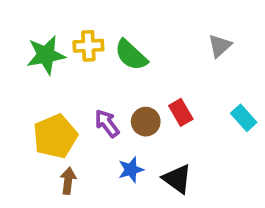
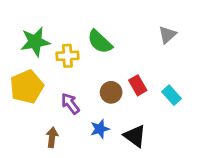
yellow cross: (88, 46) -> (67, 56), moved
cyan rectangle: (244, 118) -> (172, 95), moved
purple arrow: (107, 123) -> (70, 104), moved
yellow pentagon: (55, 136) -> (27, 87), moved

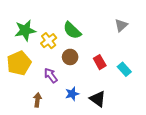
yellow cross: (67, 56) -> (49, 41), turned -35
brown circle: (111, 92) -> (70, 57), moved

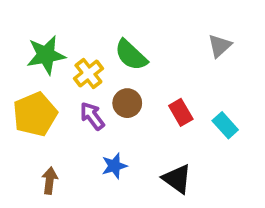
purple arrow: (51, 75) -> (92, 116), moved
blue star: (72, 94) -> (114, 166), moved
brown arrow: (37, 100) -> (50, 181), moved

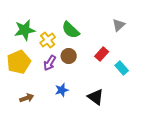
red rectangle: (181, 112) -> (102, 54), moved, turned 72
purple arrow: (92, 116) -> (50, 63), turned -112
brown arrow: (50, 181) -> (27, 98), turned 64

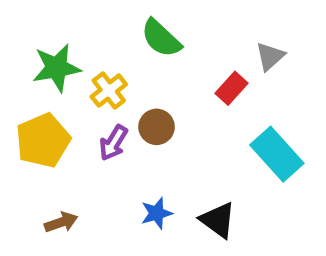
green semicircle: (71, 30) -> (161, 38), moved
red rectangle: (102, 54) -> (231, 88), moved
cyan rectangle: (122, 68) -> (277, 154), size x1.6
blue star: (62, 90) -> (157, 213), moved

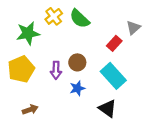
yellow cross: (109, 91) -> (54, 16), moved
purple arrow: (113, 143) -> (56, 70), turned -30
cyan rectangle: (277, 154) -> (113, 76), moved
blue star: (157, 213) -> (77, 88), moved

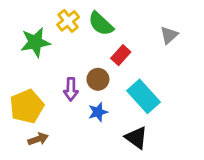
red rectangle: (114, 43) -> (121, 55), moved
yellow pentagon: (21, 69) -> (27, 106), moved

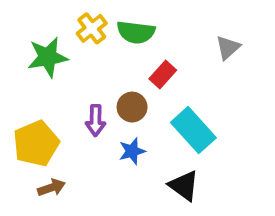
green semicircle: (101, 24) -> (136, 32), turned -36

